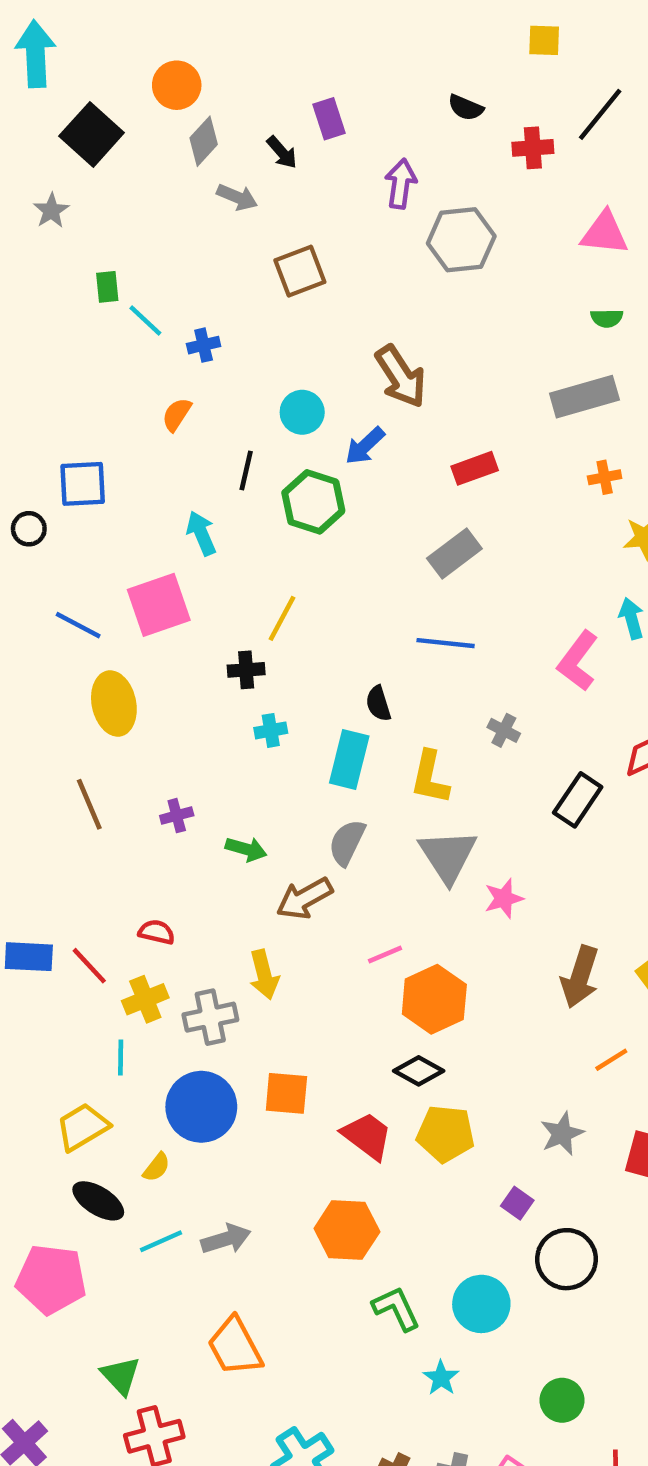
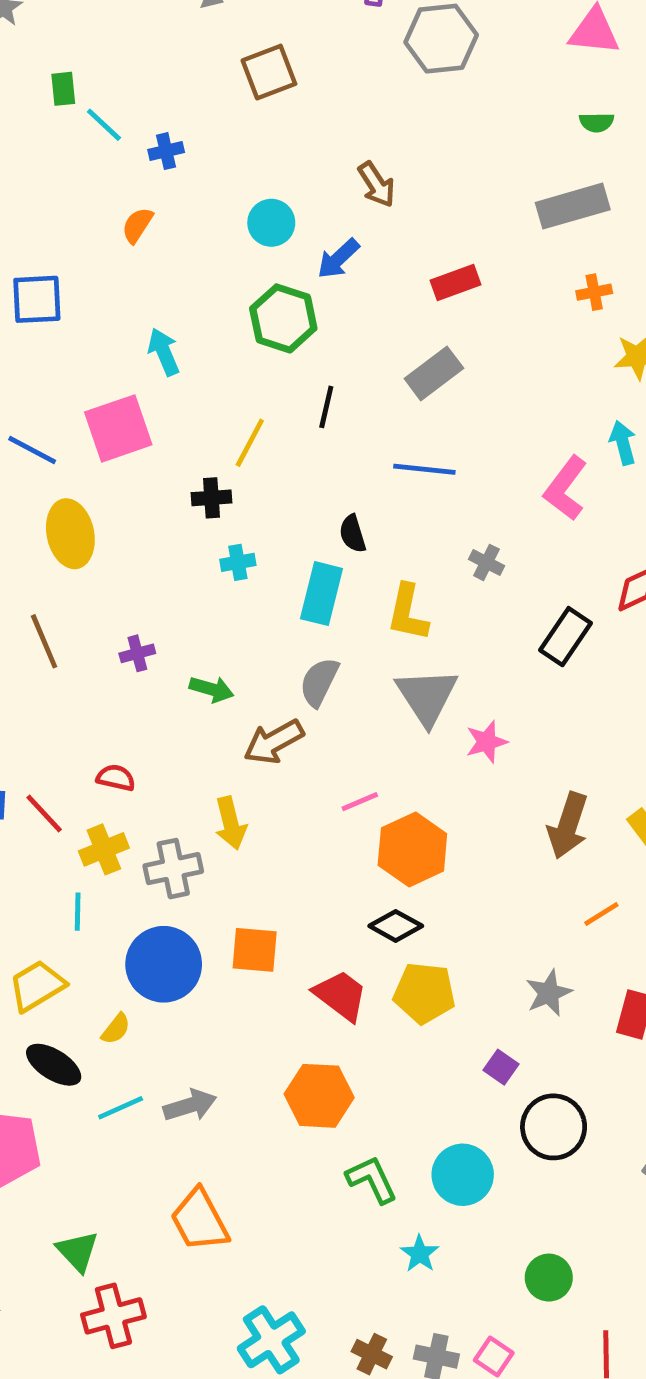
brown arrow: (401, 376) -> (377, 184), size x0.7
black line: (246, 471) -> (326, 407), moved

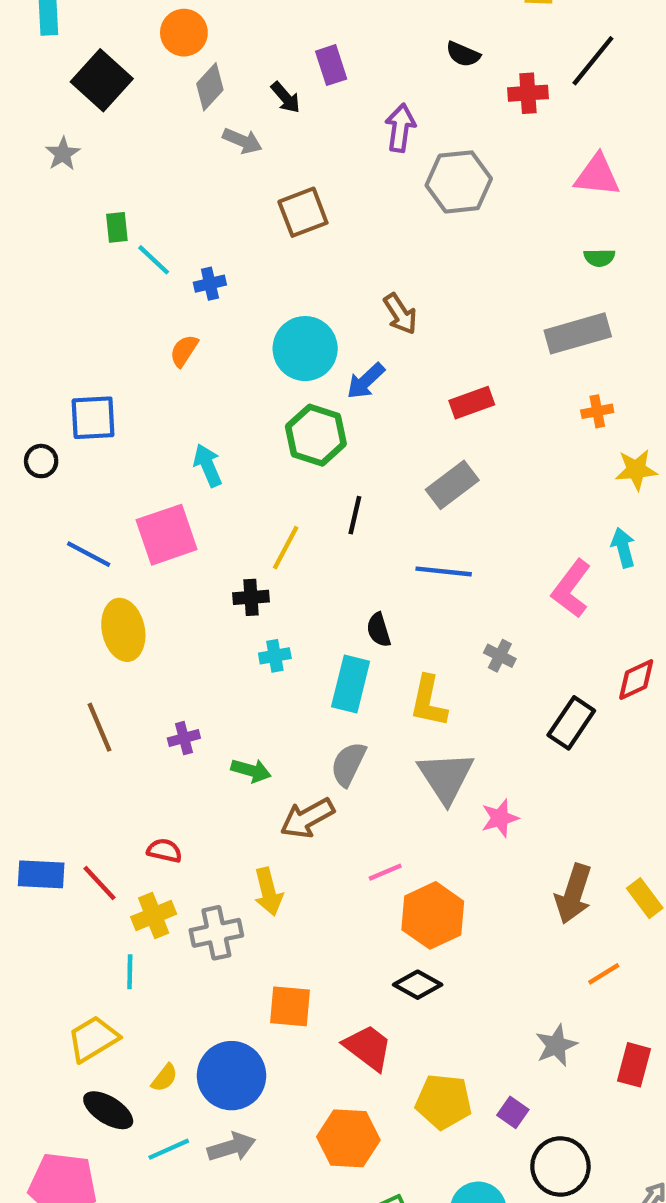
cyan circle: (271, 223) -> (305, 349), size x1.5
blue circle: (164, 964) -> (232, 1076), moved
yellow pentagon: (424, 993) -> (444, 1102), moved

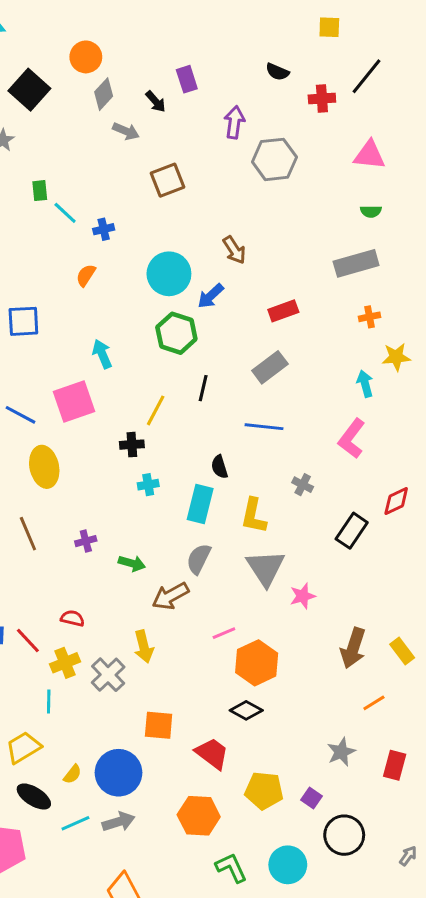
cyan arrow: (623, 548) -> (365, 384), moved
gray cross: (216, 933) -> (108, 675), turned -32

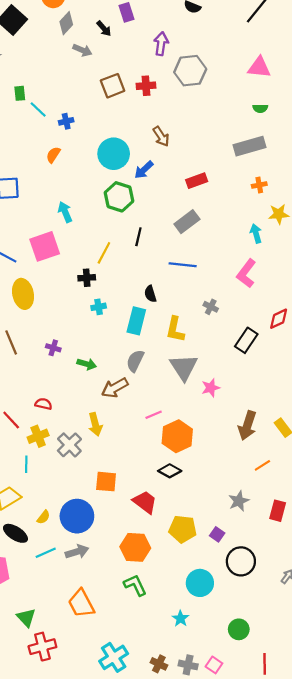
red cross: (322, 99) -> (146, 86), moved
purple cross: (86, 541) -> (53, 348), turned 32
green L-shape: (231, 868) -> (135, 585), moved

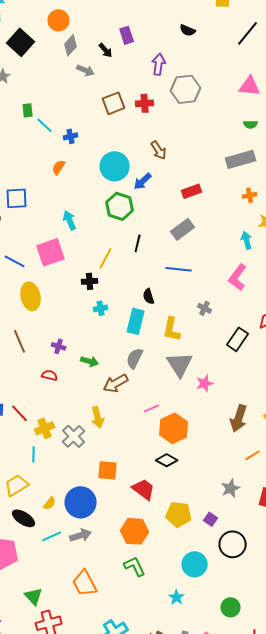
red semicircle: (44, 404) -> (50, 375), moved

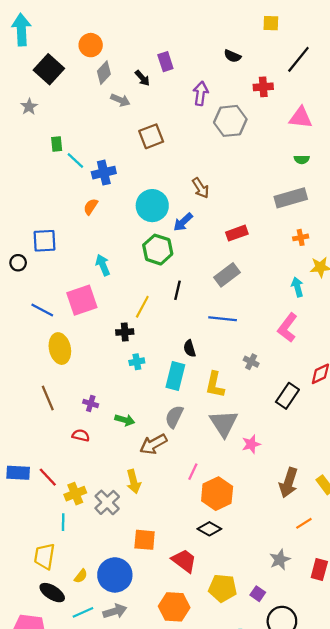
red cross: (145, 103) -> (263, 87), moved
blue cross: (71, 136) -> (104, 173), size x1.5
pink line: (152, 408) -> (193, 472), turned -42
yellow trapezoid: (17, 485) -> (44, 556), turned -50

